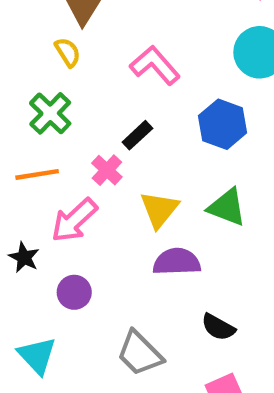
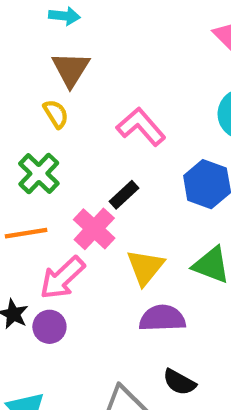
pink cross: (107, 170) -> (94, 229), size x1.4
purple circle: (74, 292) -> (49, 327), moved
black semicircle: (218, 327) -> (179, 382), moved

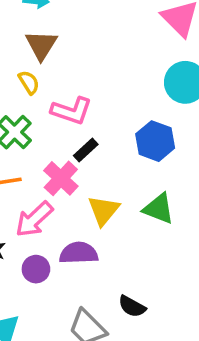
pink L-shape: (141, 127) -> (72, 111), moved, turned 150
purple semicircle: (162, 318) -> (79, 253), moved
purple circle: (49, 327) -> (36, 269), moved

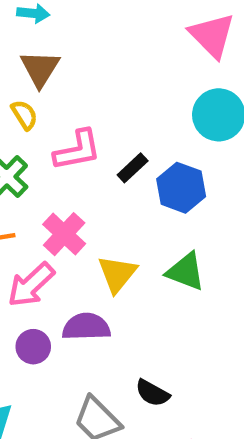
pink L-shape: (72, 111) -> (77, 150), turned -30
black rectangle: (86, 150) -> (133, 168), moved

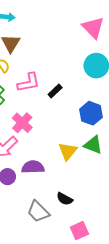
blue hexagon: (181, 188) -> (91, 113), moved
green triangle: (186, 272) -> (93, 145), moved
yellow triangle: (117, 274) -> (68, 151), moved

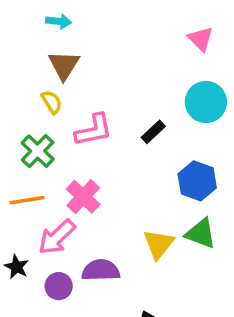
pink triangle: (93, 28) -> (201, 39), size x0.7
black rectangle: (55, 91) -> (153, 132), moved

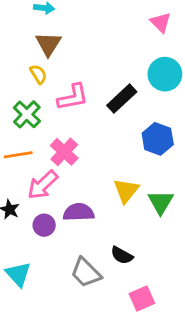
black rectangle: (153, 132) -> (122, 99), size x1.5
green triangle: (201, 233) -> (161, 202), moved, turned 40

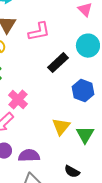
pink L-shape: (73, 97) -> (39, 32), moved
purple semicircle: (79, 212) -> (29, 156), moved
black semicircle: (122, 255) -> (72, 172), moved

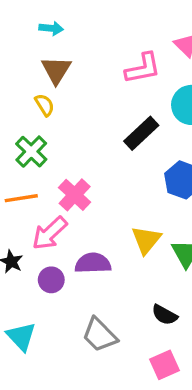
pink L-shape: (39, 32) -> (143, 68), moved
purple semicircle: (29, 156) -> (93, 263), moved

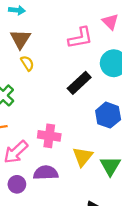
yellow semicircle: (45, 105) -> (27, 63), moved
pink cross: (75, 195) -> (49, 136), moved, turned -35

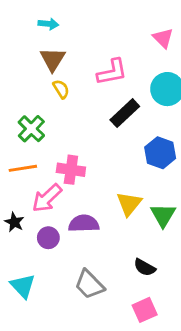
pink L-shape: (80, 38) -> (112, 72), moved
pink cross: (49, 136) -> (71, 170), moved

